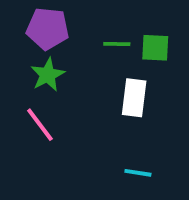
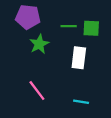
green star: (48, 75) -> (39, 44), moved
pink line: (40, 125) -> (37, 91), moved

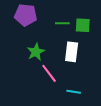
green star: (39, 44) -> (36, 52), moved
pink line: (37, 91) -> (49, 73), moved

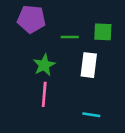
green line: (62, 23) -> (70, 37), moved
pink line: (49, 73) -> (44, 94), moved, turned 42

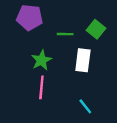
green square: (103, 32) -> (96, 29), turned 36
cyan line: (91, 115) -> (85, 106), turned 42

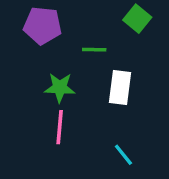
green square: (96, 29) -> (137, 19), moved
green star: (41, 60) -> (60, 88), turned 30

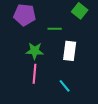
cyan line: (123, 155) -> (65, 86), moved

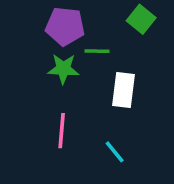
purple pentagon: (25, 15) -> (65, 26), moved
green star: (35, 51) -> (63, 69), moved

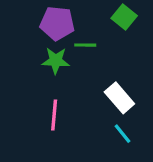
white rectangle: (123, 90) -> (119, 98), moved, turned -48
cyan line: (115, 152) -> (123, 134), moved

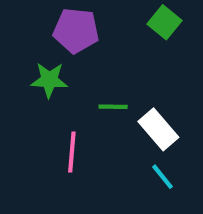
green line: (85, 45) -> (113, 107), moved
green star: (56, 61) -> (49, 80), moved

